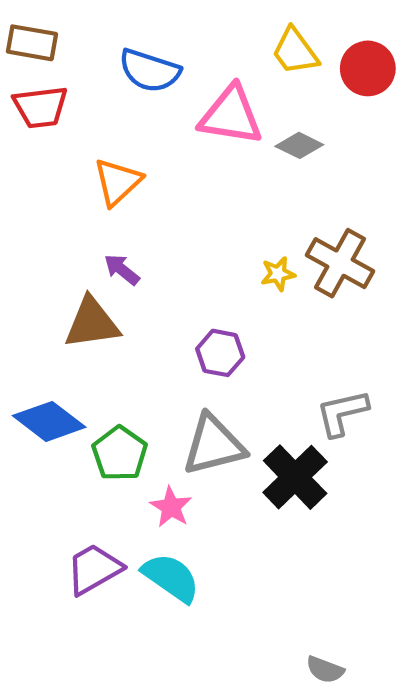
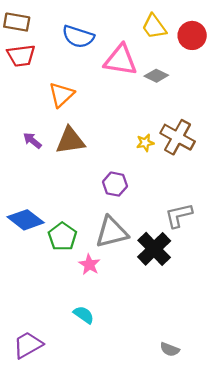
purple arrow: (122, 270) -> (32, 140), moved
brown triangle: (92, 323) -> (70, 140), moved
purple trapezoid: (94, 569) -> (28, 345), moved
cyan semicircle: (171, 578) -> (84, 315), moved, size x0.7

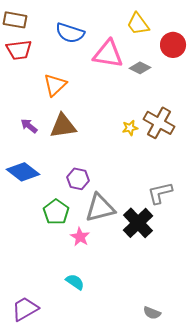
red circle: (192, 35) -> (173, 45), moved
purple hexagon: (115, 184) -> (78, 179), moved
blue diamond: (26, 220) -> (23, 172), moved

